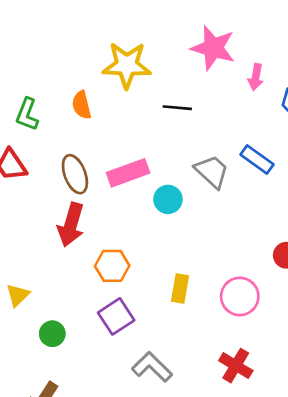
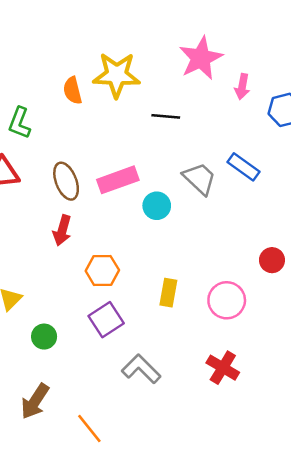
pink star: (213, 48) -> (201, 58), turned 30
orange semicircle: (82, 105) -> (73, 90), moved
red arrow: (71, 225) -> (62, 230), size x0.7

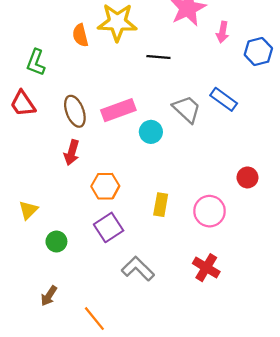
brown arrow: (35, 401) -> (49, 296), size x0.7

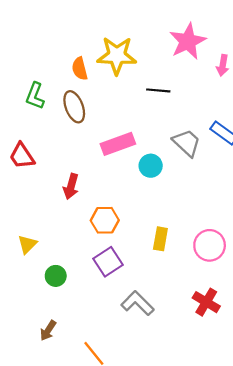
red trapezoid: (23, 104) -> (22, 156), moved
brown ellipse: (75, 111) -> (74, 107), moved

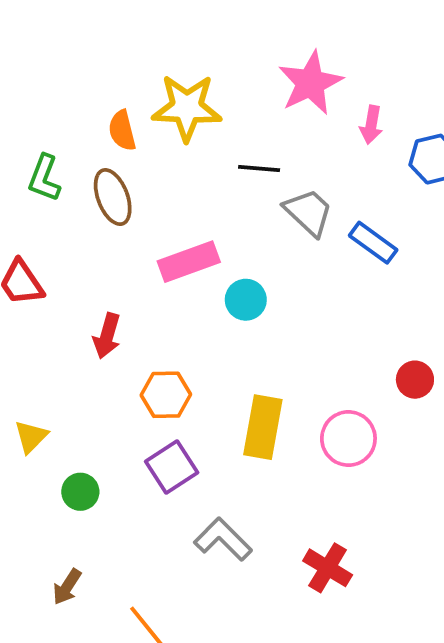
gray trapezoid: (187, 143) -> (309, 212), moved
yellow rectangle: (160, 239) -> (263, 427), size x1.5
red cross: (206, 302) -> (328, 568), moved

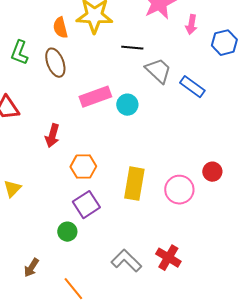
cyan circle: (246, 300) -> (127, 105), moved
red circle: (415, 380) -> (212, 172), moved
green circle: (80, 492) -> (67, 232), moved
gray L-shape: (223, 539) -> (126, 261), moved

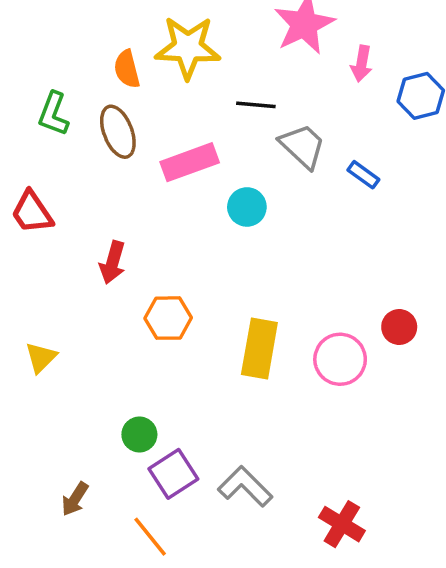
blue rectangle: (192, 87) -> (363, 175), size x0.7
pink rectangle: (95, 97) -> (190, 162), moved
purple square: (86, 205) -> (173, 474), moved
red cross: (168, 258) -> (342, 524), moved

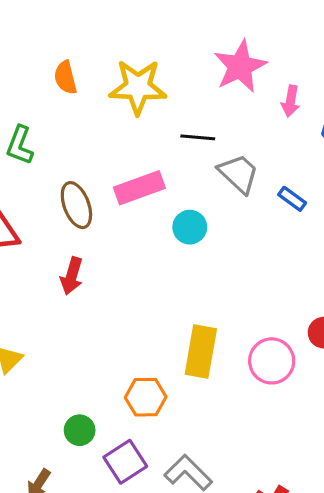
orange semicircle: (127, 69) -> (65, 78), moved
brown ellipse: (118, 132) -> (76, 205), moved
orange hexagon: (168, 318) -> (146, 397), moved
green circle: (139, 434) -> (80, 430), moved

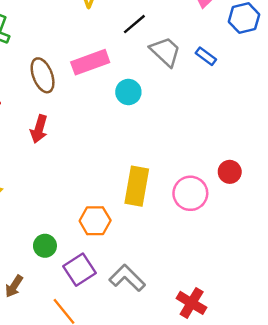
black line: (198, 137) -> (134, 24), turned -45
blue rectangle: (292, 199) -> (206, 56), moved

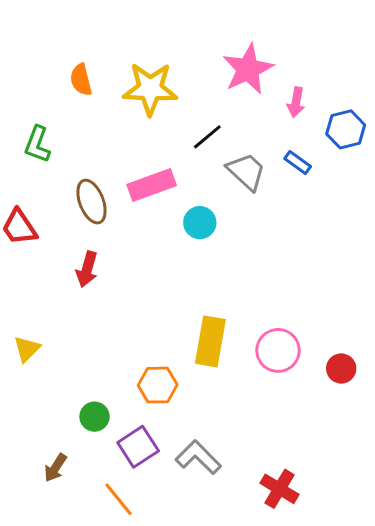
blue rectangle: (206, 56) -> (298, 162), moved
red circle: (230, 172) -> (341, 368), moved

